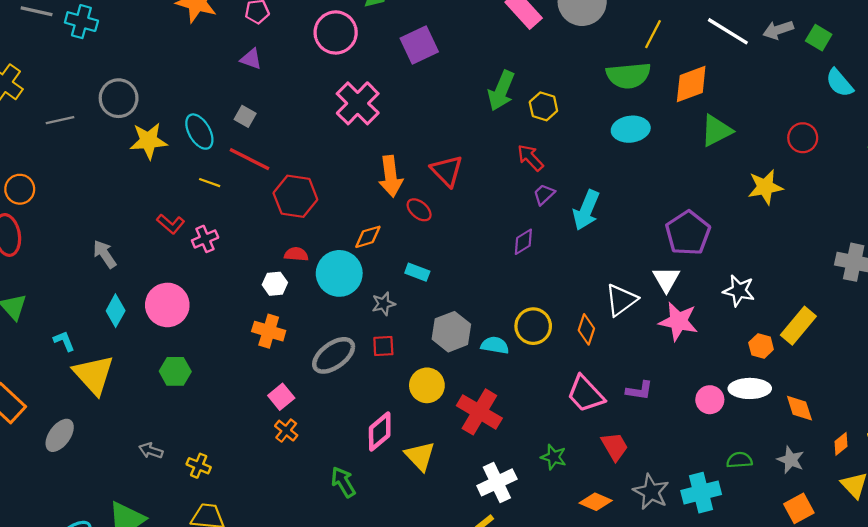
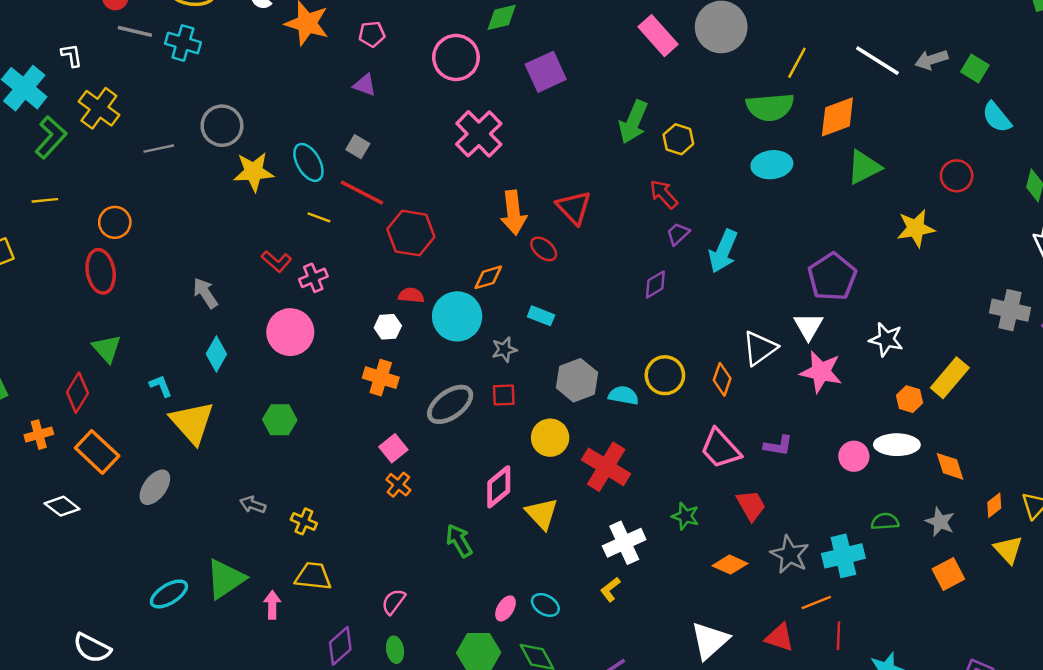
pink circle: (167, 305) -> (290, 332), moved

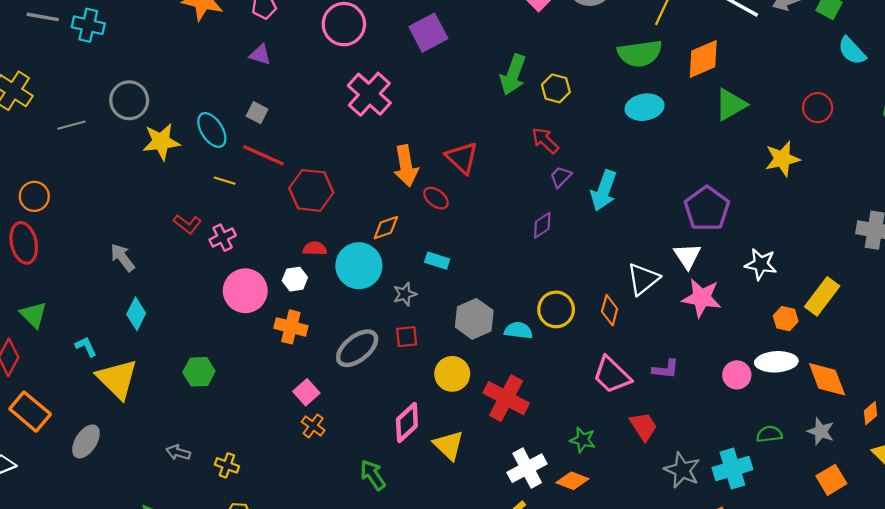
pink circle: (290, 332) -> (245, 291), moved
orange diamond: (950, 466) -> (827, 379), size x1.4
orange diamond: (730, 565) -> (572, 481), moved

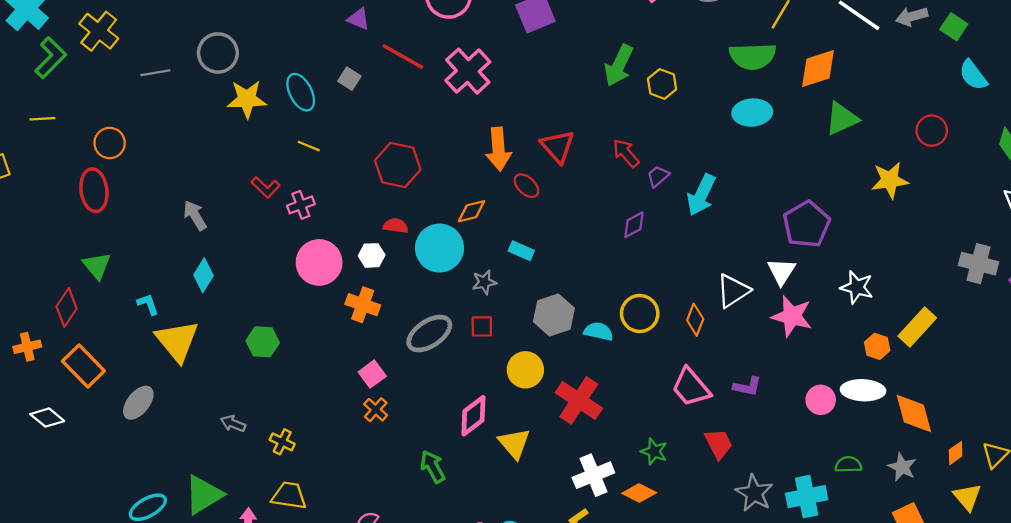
red arrow: (545, 141) -> (626, 153), moved
red line: (263, 155) -> (403, 57), moved

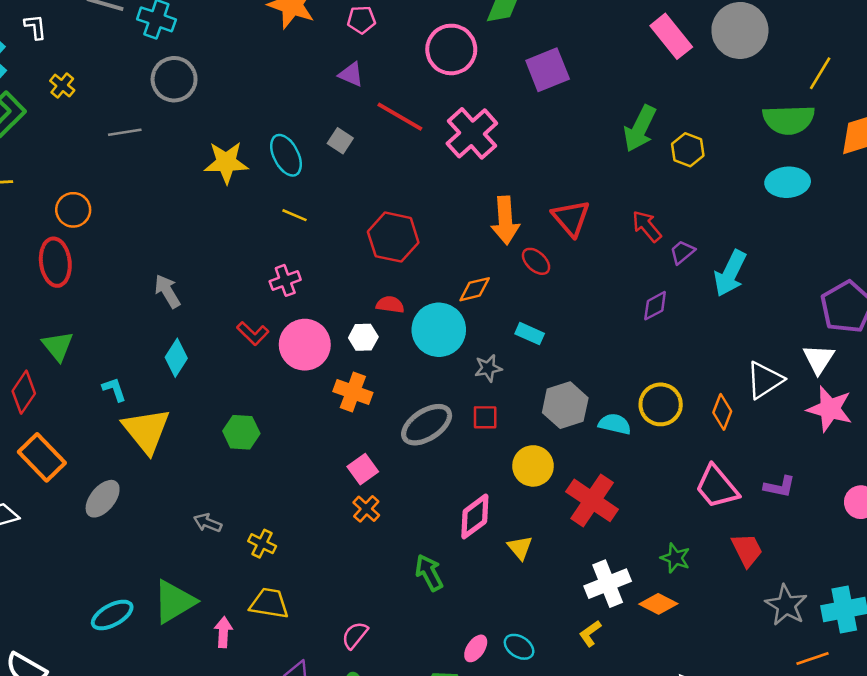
yellow cross: (99, 31) -> (62, 86), size x0.6
gray circle: (218, 53) -> (174, 79), moved
red L-shape: (266, 187) -> (253, 333), moved
yellow triangle: (514, 443) -> (520, 548), size x0.7

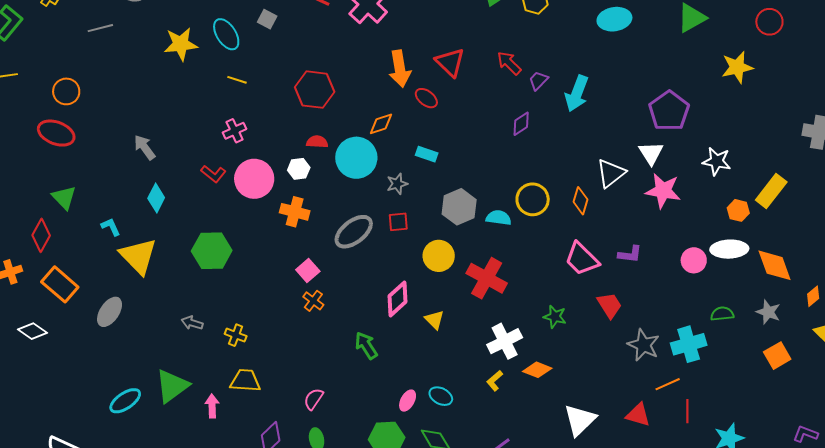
red ellipse: (55, 262) -> (56, 133), turned -57
green hexagon: (241, 432) -> (212, 251), size x1.4
orange diamond: (658, 604) -> (537, 370), moved

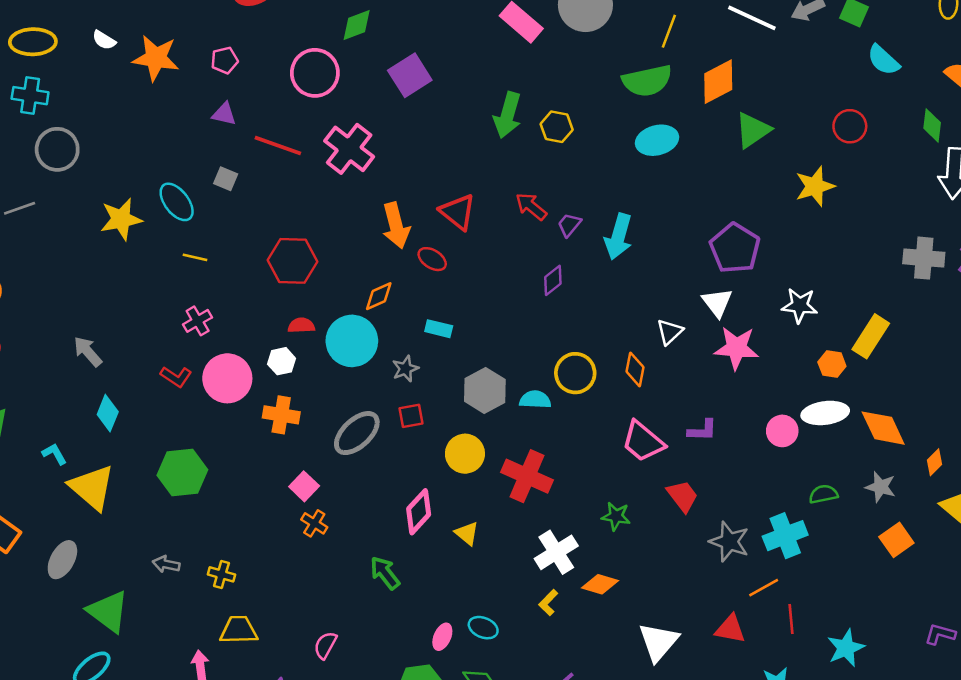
white triangle: (611, 173) -> (670, 332), size x0.7
green triangle: (172, 386) -> (108, 611), moved, turned -42

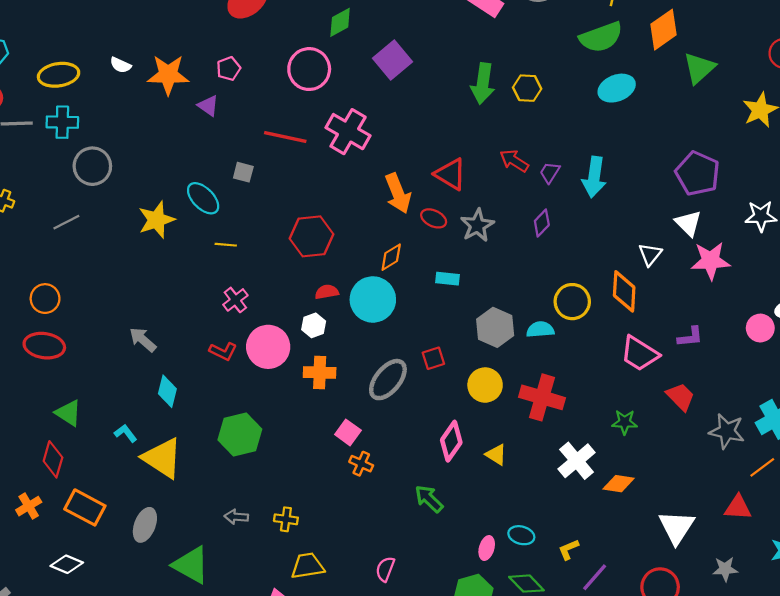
purple triangle: (224, 114) -> (208, 106), moved, turned 30
gray star: (405, 369) -> (477, 225), moved, size x1.4
orange diamond: (635, 369) -> (624, 291), size x1.4
yellow L-shape: (548, 603) -> (569, 549), moved, turned 30

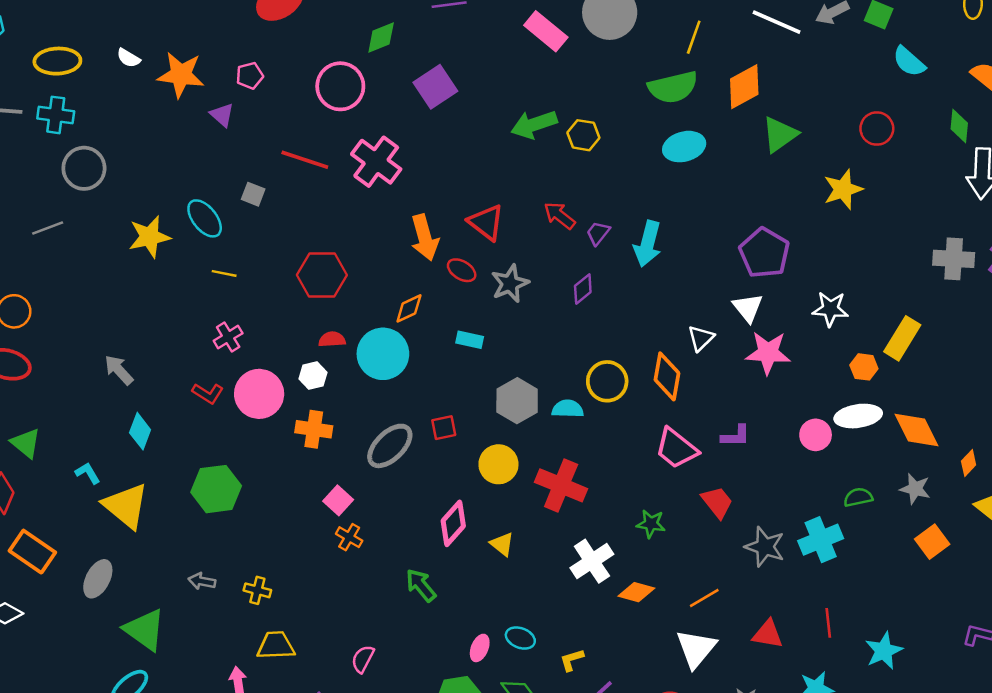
green arrow: (483, 83) -> (534, 124), turned 57
orange line: (762, 467) -> (704, 598), moved

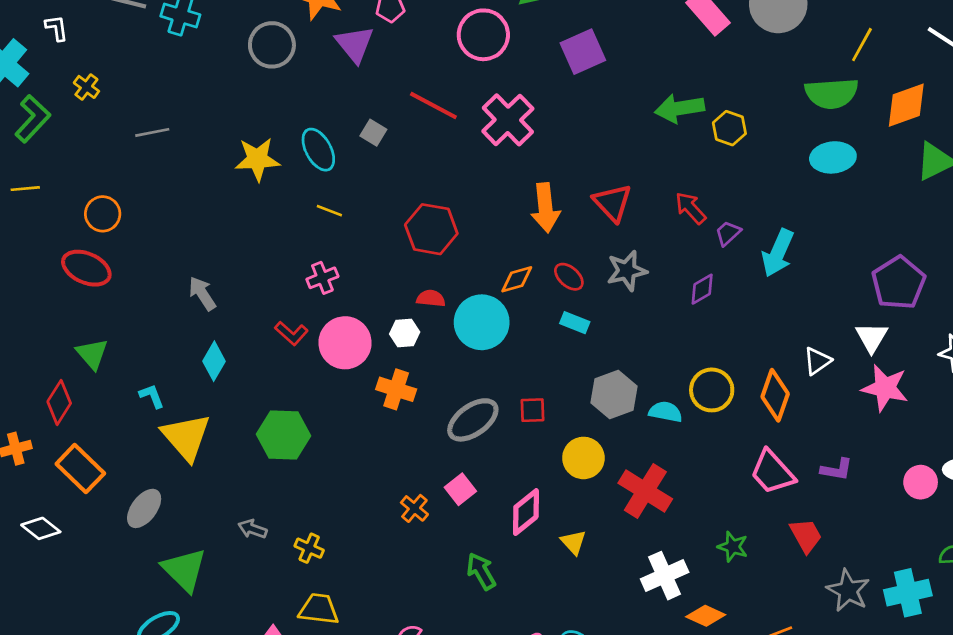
purple triangle: (222, 115) -> (355, 44), size x1.5
gray circle: (84, 168) -> (272, 45), moved
red ellipse: (462, 270) -> (569, 277), moved
pink square: (338, 500) -> (460, 489), moved

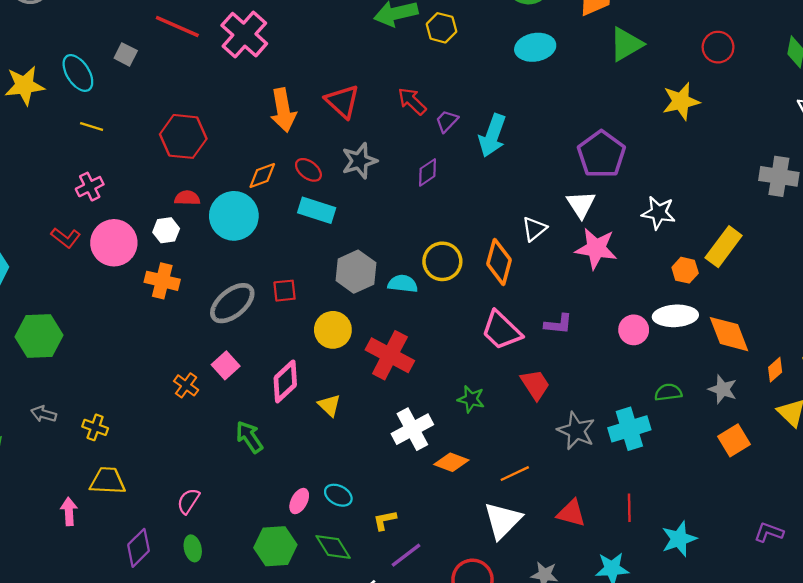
cyan rectangle: (575, 323) -> (317, 210), size x1.4
green hexagon: (284, 435) -> (39, 336), moved

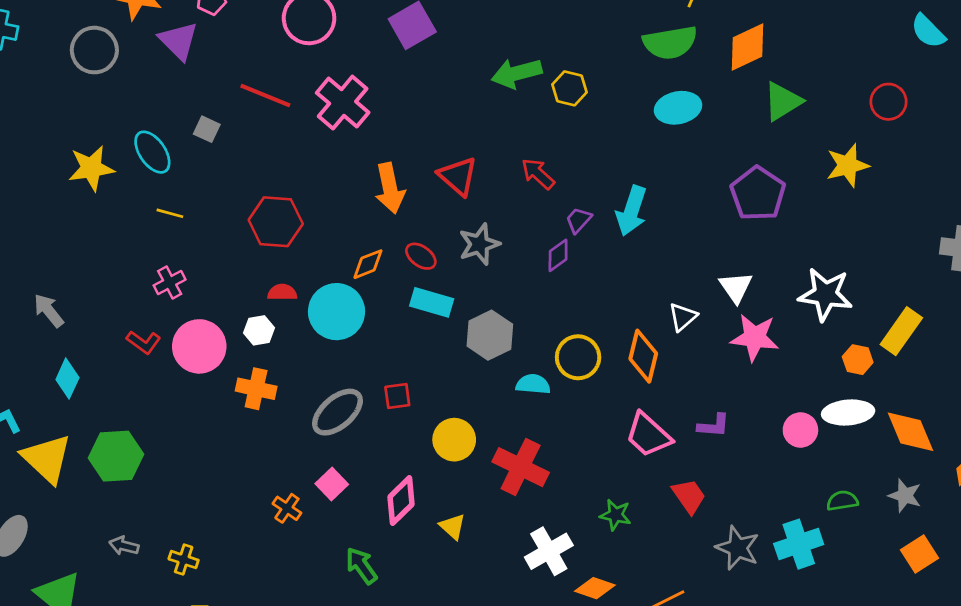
purple trapezoid: (447, 121) -> (579, 220), moved
purple pentagon: (601, 154) -> (758, 194), moved
white star: (659, 213) -> (825, 294), size x1.4
gray hexagon: (356, 272) -> (490, 335), moved

